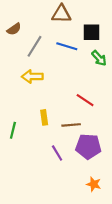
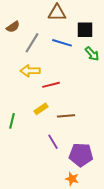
red line: (85, 100) -> (51, 85), moved, turned -48
yellow rectangle: (44, 117) -> (41, 109), turned 64
purple pentagon: (88, 146) -> (81, 155), moved
orange star: (94, 184) -> (72, 179), moved

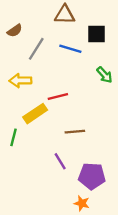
green arrow: (92, 54) -> (104, 75), moved
yellow arrow: (30, 71) -> (20, 81), moved
yellow rectangle: (41, 109) -> (35, 114), moved, size x1.5

